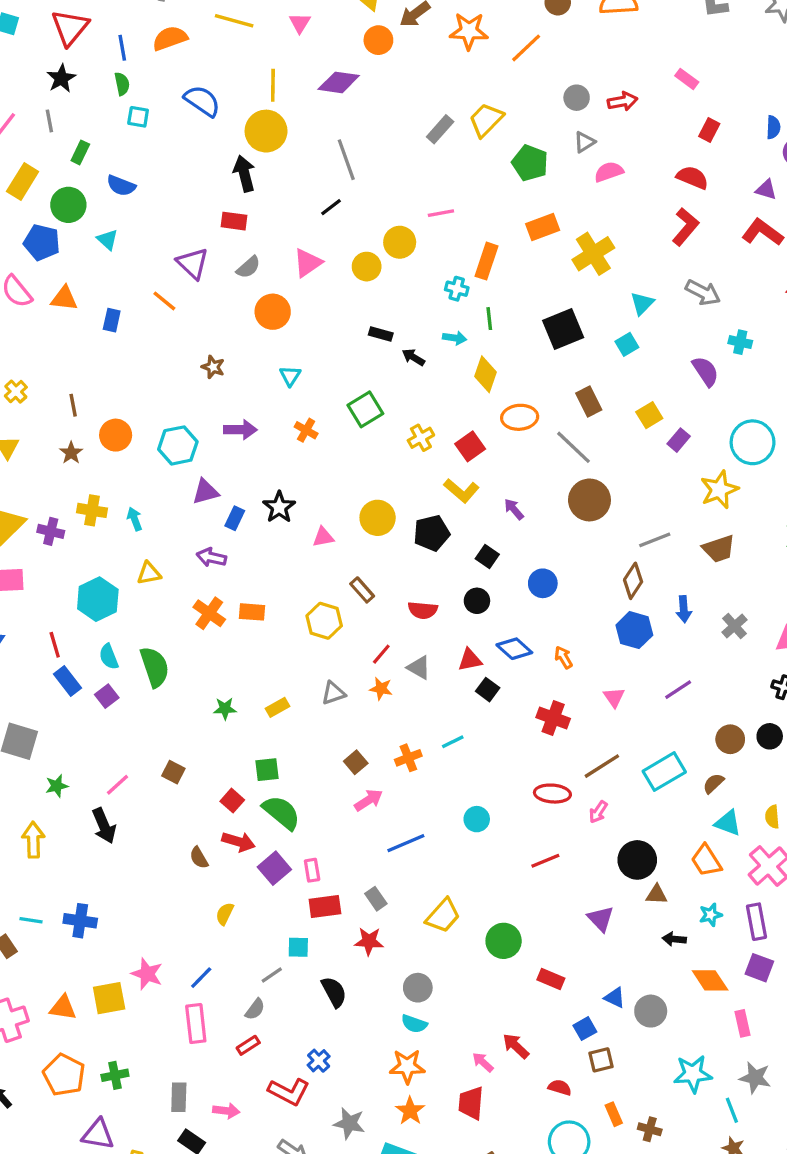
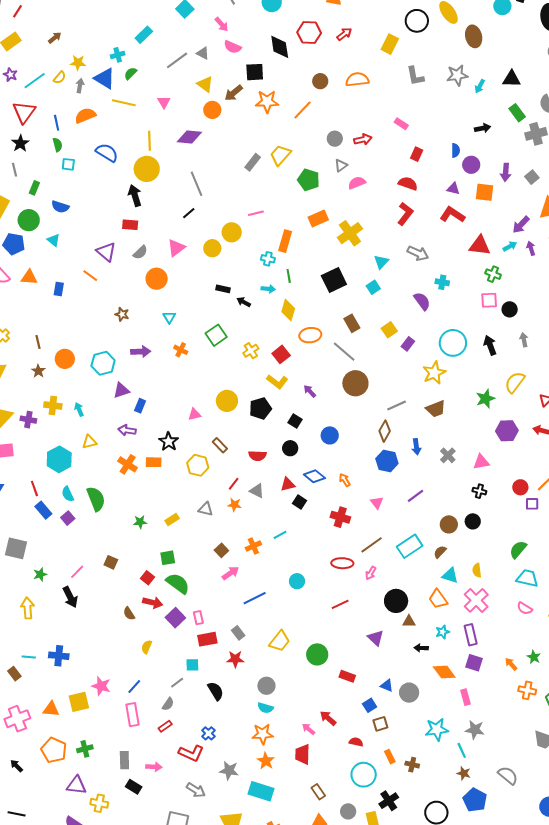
black star: (279, 507) -> (169, 442), moved
gray triangle: (333, 693) -> (206, 509), turned 35

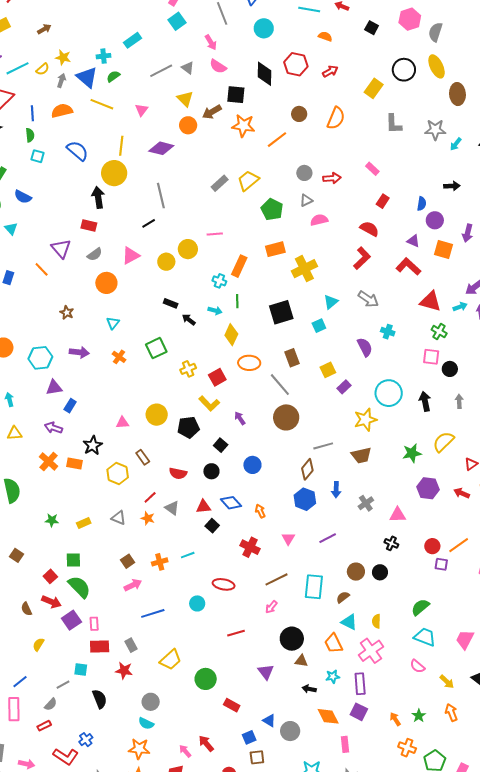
orange semicircle: (357, 80) -> (336, 118), turned 110
cyan rectangle: (410, 546) -> (314, 587), turned -60
red ellipse: (342, 563) -> (224, 584), moved

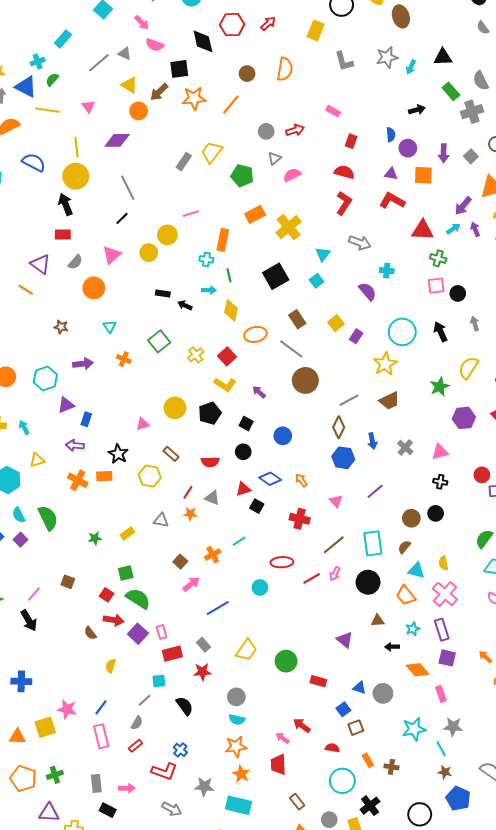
red line: (236, 633) -> (312, 578), moved
black circle: (292, 639) -> (368, 582), moved

